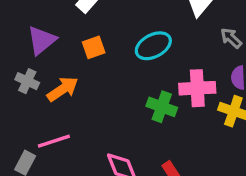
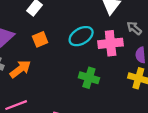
pink cross: (197, 88) -> (111, 43), moved

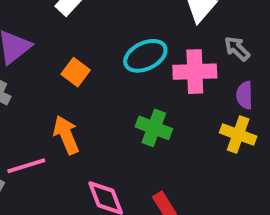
orange square: (40, 39) -> (76, 72), moved, turned -35
orange arrow: (20, 69) -> (66, 135), moved, turned -80

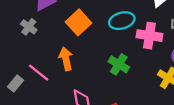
orange square: (76, 72) -> (78, 22), size x1.5
pink line: (26, 166) -> (39, 73), turned 45

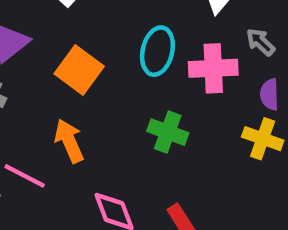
cyan ellipse: (122, 21) -> (157, 51), turned -50

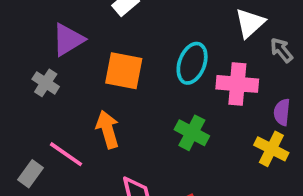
gray arrow: (260, 42) -> (282, 50), moved
orange square: (79, 70) -> (124, 71), turned -33

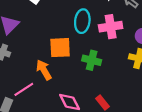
orange square: (124, 71) -> (60, 48), moved
pink line: (66, 154) -> (24, 89), turned -54

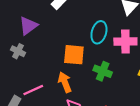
orange arrow: (44, 70) -> (65, 82), moved

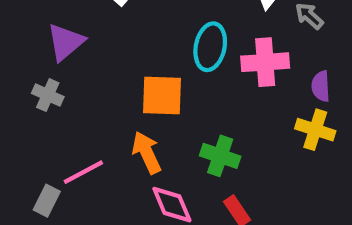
green cross: (103, 71) -> (220, 156), moved

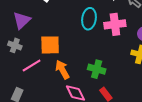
orange square: (162, 95) -> (50, 45), moved
pink line: (83, 172) -> (32, 66), moved

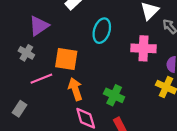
cyan ellipse: (89, 19) -> (102, 31), moved

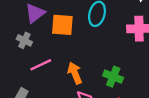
orange square: (66, 59) -> (62, 25), moved

